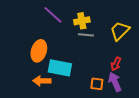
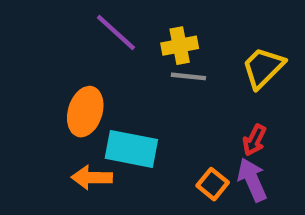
orange square: (97, 84) -> (213, 184), turned 32

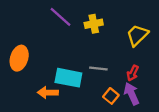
gray line: (188, 76) -> (98, 68), moved
orange ellipse: (85, 112) -> (19, 58), moved

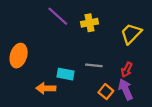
cyan rectangle: (68, 78) -> (65, 74), size x0.7

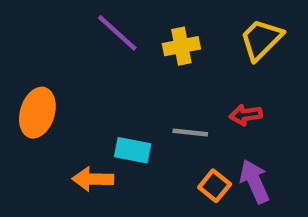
yellow trapezoid: (131, 34) -> (261, 40), moved
red arrow: (127, 70) -> (246, 115), moved, turned 56

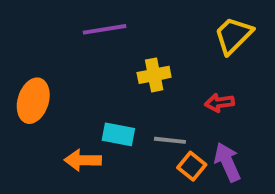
purple line: (117, 33) -> (105, 29), turned -51
yellow cross: (181, 46) -> (154, 75), moved
gray line: (190, 133) -> (170, 140), moved

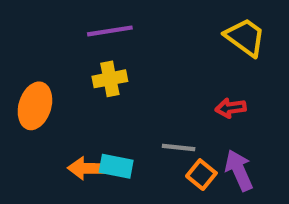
yellow trapezoid: (233, 35) -> (245, 37), turned 81
yellow cross: (154, 75) -> (110, 79), moved
cyan rectangle: (118, 134) -> (116, 166), moved

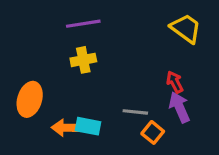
orange ellipse: (35, 106) -> (30, 99), moved
red arrow: (231, 108) -> (175, 82), turned 70
purple arrow: (239, 170) -> (179, 107), moved

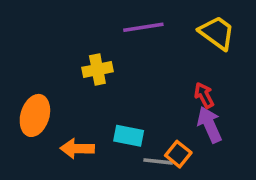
purple line: (83, 24) -> (143, 27), moved
gray line: (135, 112) -> (158, 161), moved
cyan rectangle: (88, 126) -> (129, 136), moved

